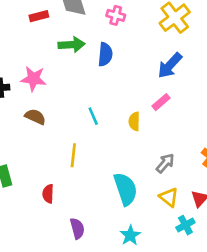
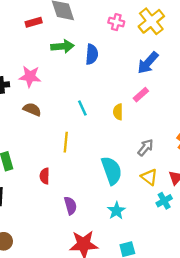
pink cross: (116, 15) -> (116, 22), moved

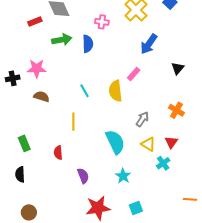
pink cross: (116, 22) -> (102, 22), moved
blue arrow: (148, 63) -> (149, 44), moved
yellow semicircle: (118, 112) -> (116, 91), size x1.5

